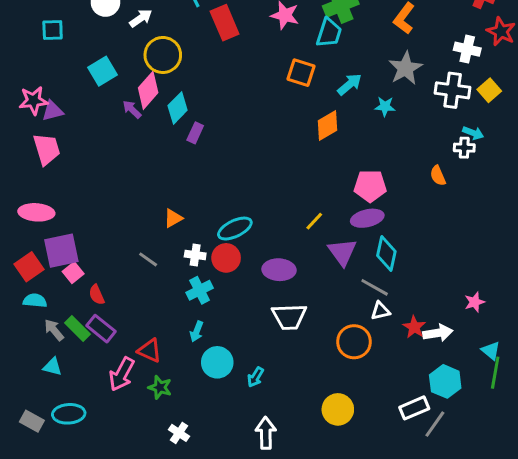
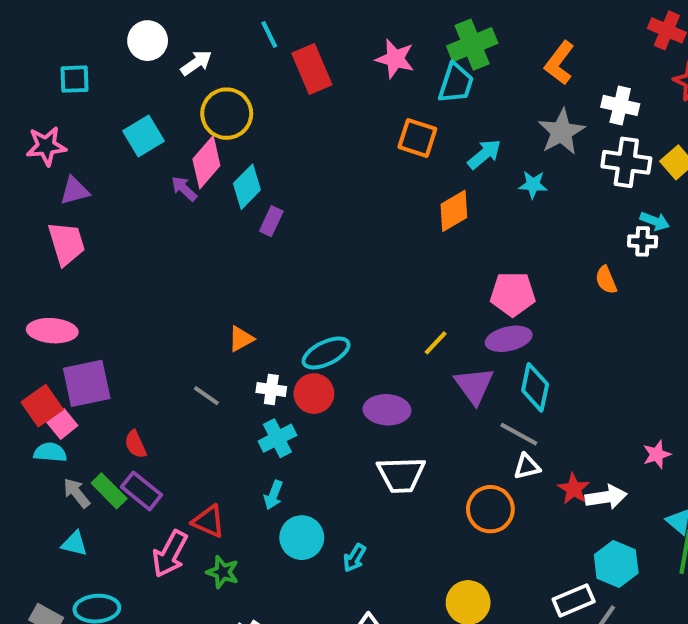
white cross: (467, 49) -> (620, 105), moved
pink star: (33, 101) -> (46, 146), moved
pink square: (73, 273) -> (62, 424), moved

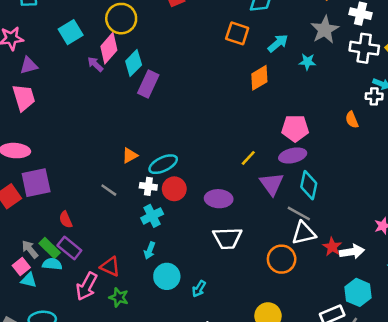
purple rectangle: (271, 221) -> (148, 84), size x1.5
cyan ellipse: (326, 353) -> (163, 164), moved
pink square: (62, 424) -> (21, 267), moved
cyan semicircle: (50, 452) -> (52, 264), moved
white triangle: (527, 467) -> (304, 233), size x1.5

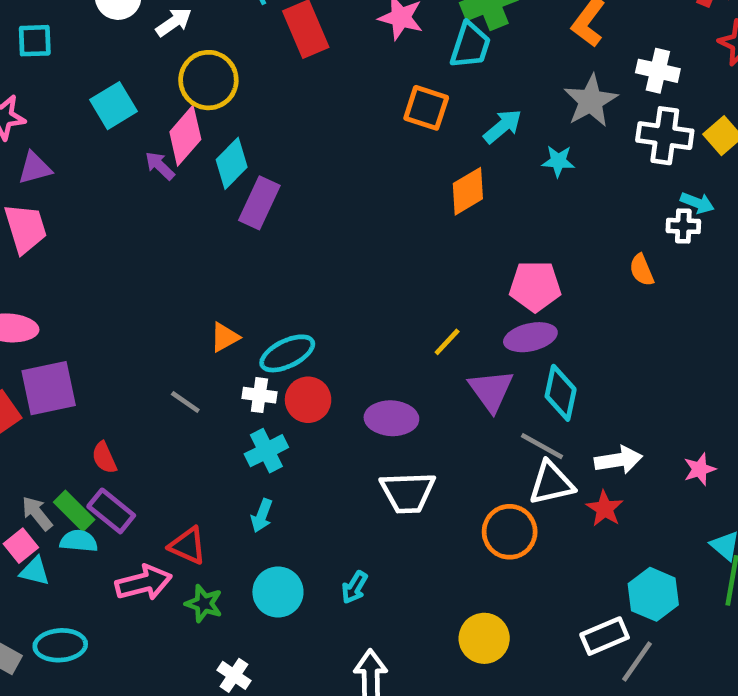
white arrow: (352, 252) -> (618, 460), moved
cyan circle: (167, 276) -> (278, 592), moved
pink arrow: (87, 286) -> (144, 583), turned -132

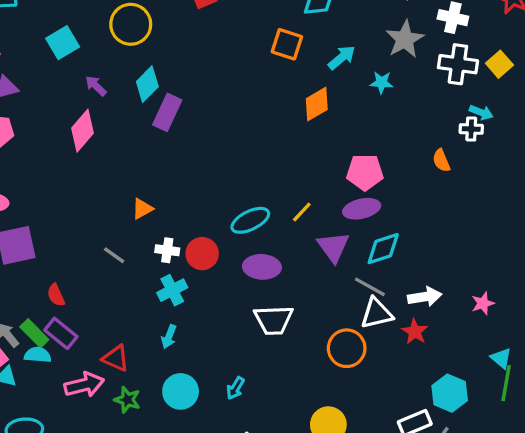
pink diamond: (185, 136) -> (83, 131), moved
cyan ellipse: (287, 353) -> (250, 220), moved
cyan diamond: (561, 393) -> (383, 249), turned 60

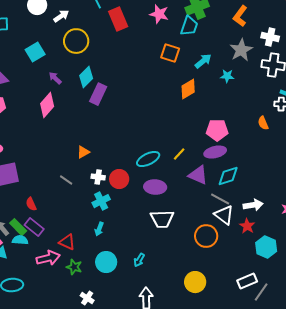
purple triangle: (333, 247) -> (198, 175), turned -30
white triangle: (377, 313) -> (224, 215), turned 50
cyan hexagon: (450, 393) -> (266, 247), moved

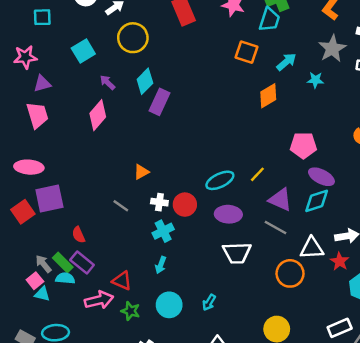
purple ellipse: (215, 152) -> (321, 177), moved, turned 40
gray line: (220, 199) -> (276, 228), moved
white triangle: (224, 215) -> (312, 248), turned -40

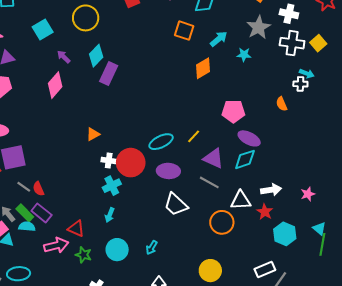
red circle: (185, 205) -> (131, 163), size x1.4
gray line: (121, 206) -> (24, 187), moved
white trapezoid: (237, 253) -> (176, 205), turned 45

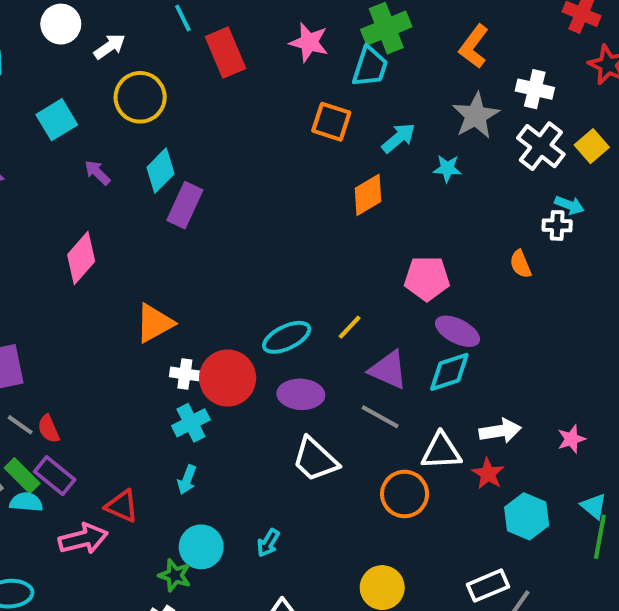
white cross: (292, 43) -> (541, 146), turned 30
pink diamond: (55, 85) -> (81, 258), moved
orange triangle: (93, 134) -> (154, 323), size x1.5
green star: (83, 255) -> (175, 575), moved

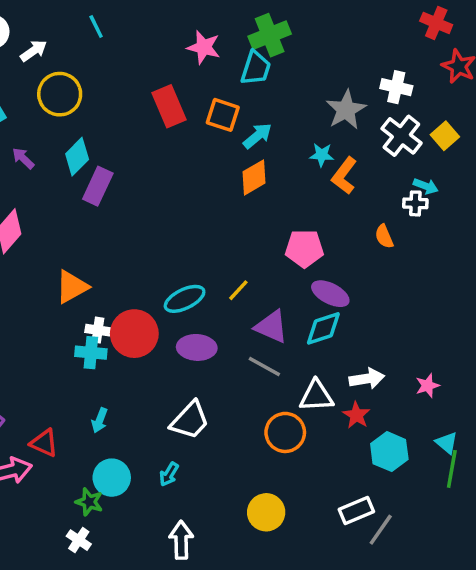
orange L-shape: (474, 46) -> (344, 176), moved
red rectangle: (226, 53) -> (169, 106), moved
cyan arrow: (398, 138) -> (257, 136), moved
cyan cross: (191, 423) -> (91, 353), moved, turned 32
white trapezoid: (315, 459) -> (190, 420), moved, turned -90

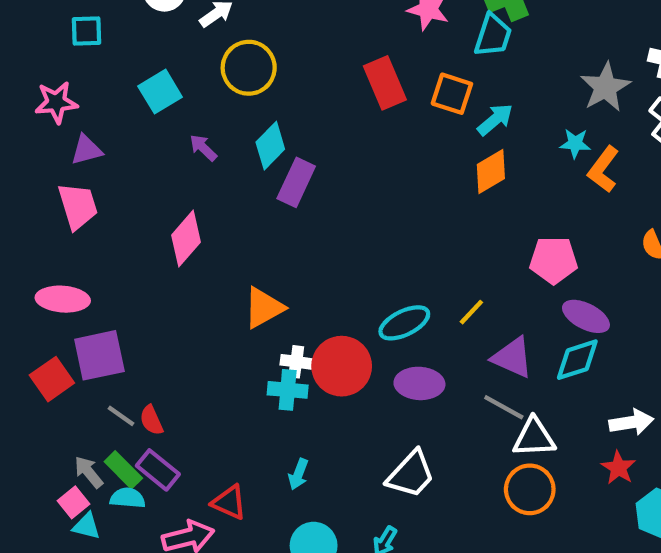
white triangle: (316, 396) -> (534, 437), moved

